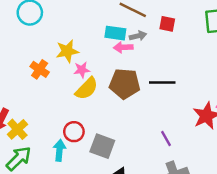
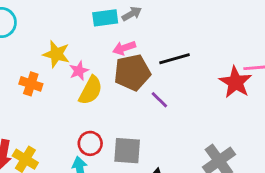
pink arrow: (123, 47) -> (124, 48), moved
yellow star: (67, 51) -> (56, 54), turned -30
purple line: (166, 138) -> (159, 100), moved

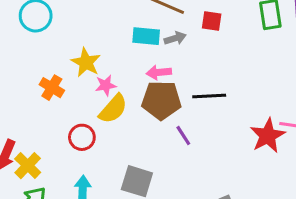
red circle: (90, 143) -> (82, 137), moved

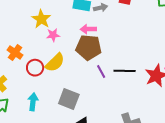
orange cross: (52, 88) -> (15, 53), moved
black line: (209, 96) -> (125, 71), moved
yellow semicircle: (113, 109) -> (55, 63), moved

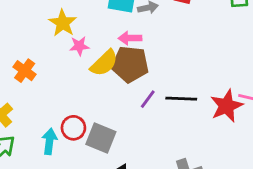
yellow semicircle: (55, 63) -> (104, 63), moved
red circle: (35, 68) -> (73, 128), moved
purple line: (101, 71) -> (148, 99), turned 64

